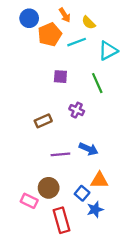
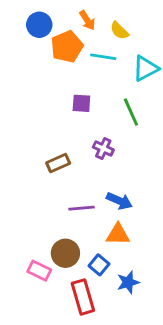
cyan line: (77, 42) -> (103, 57), turned 30
orange triangle: (99, 180) -> (118, 234), moved
blue square: (82, 193) -> (99, 265), moved

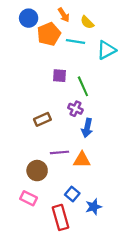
green line: (131, 112) -> (83, 86), moved
blue arrow: (119, 201) -> (87, 128), moved, turned 78
orange triangle: (118, 234) -> (82, 160), moved
brown circle: (65, 253) -> (37, 171), moved

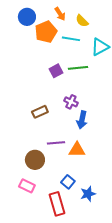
purple square: (59, 76) -> (56, 71), turned -32
green line: (83, 86) -> (78, 68), moved, turned -72

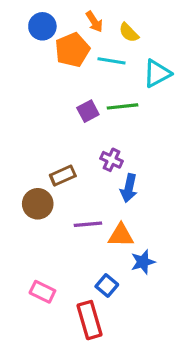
brown circle: (35, 160) -> (38, 204), moved
blue star: (88, 194) -> (143, 262), moved

